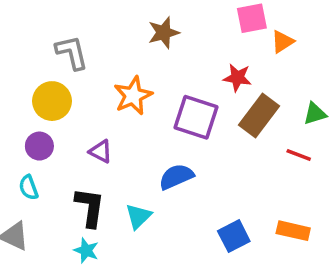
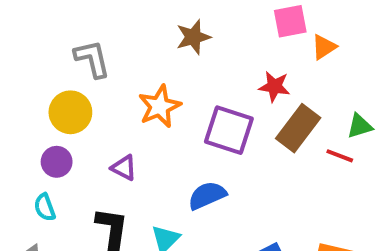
red line: (299, 155) -> (340, 156), moved

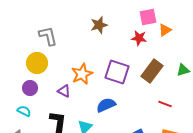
red star: (274, 87) -> (139, 38), moved
orange star: (160, 106) -> (82, 74), moved
red line: (340, 156) -> (165, 104), moved
cyan semicircle: (45, 207) -> (24, 111), turned 136

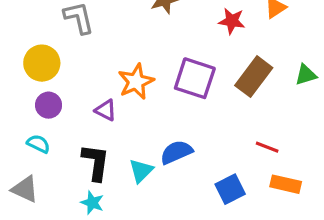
yellow circle: (37, 63) -> (42, 63), moved
red line: (165, 104) -> (267, 147), moved
blue semicircle: (106, 105) -> (176, 152), moved

